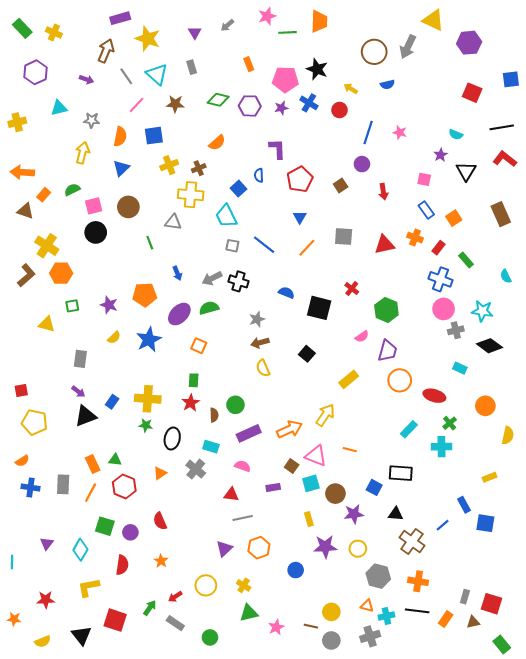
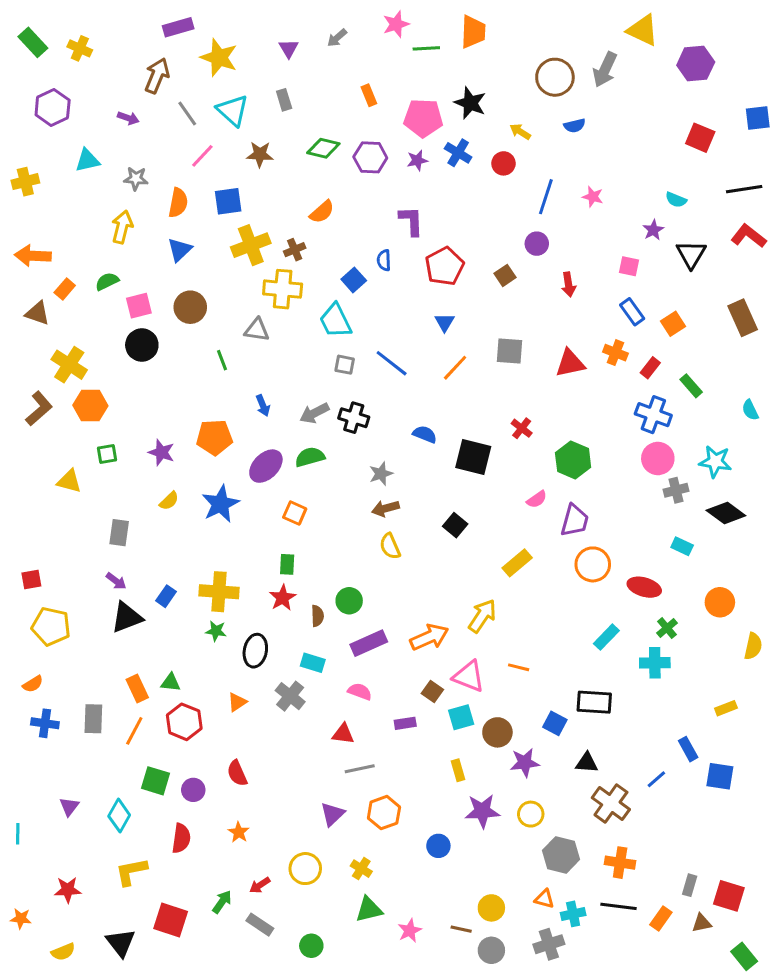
yellow cross: (169, 165) -> (251, 245), size x1.4

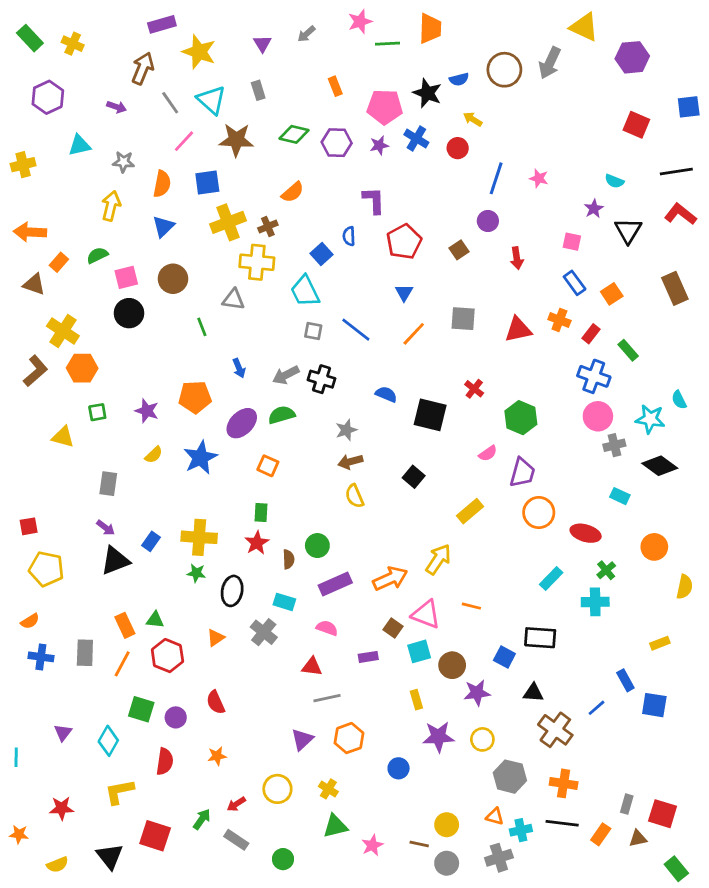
blue semicircle: (575, 126) -> (459, 79), moved
brown star: (260, 154) -> (236, 140), size x1.4
cyan semicircle: (750, 410) -> (679, 400), moved
orange star: (239, 832) -> (217, 756), turned 30

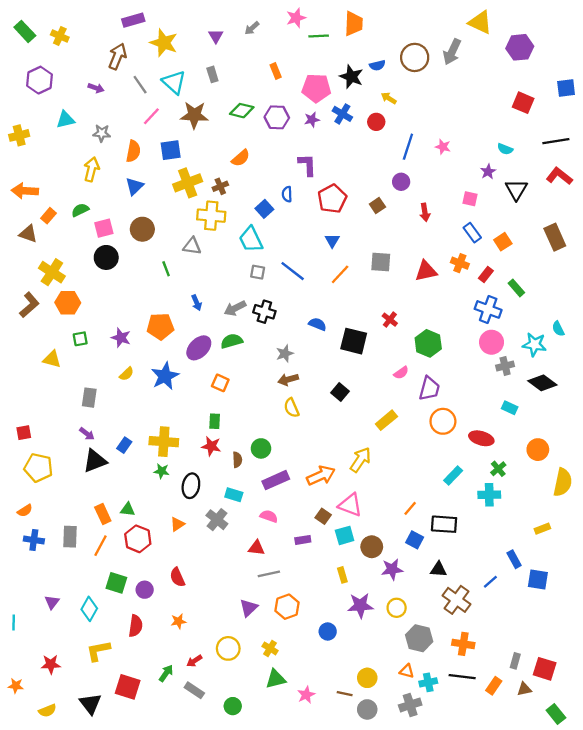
red star: (257, 543) -> (211, 446), turned -30
yellow semicircle: (685, 587) -> (563, 482), size x1.4
orange line: (471, 606) -> (410, 508), moved, turned -63

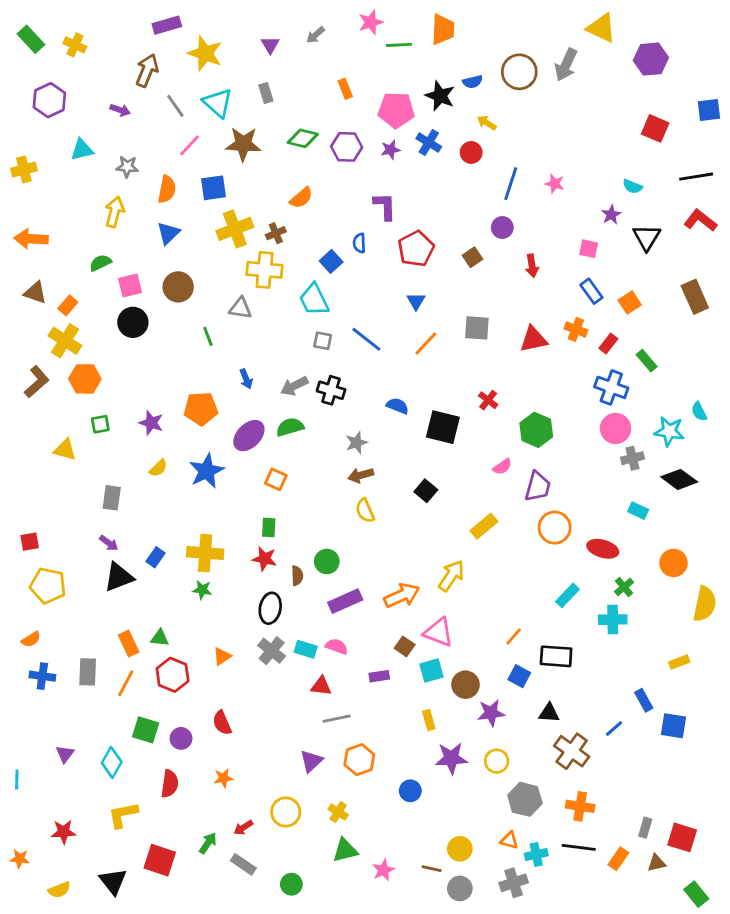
orange rectangle: (49, 216) -> (68, 305), moved
black ellipse: (191, 486) -> (270, 608), moved
cyan rectangle: (234, 495) -> (306, 649), moved

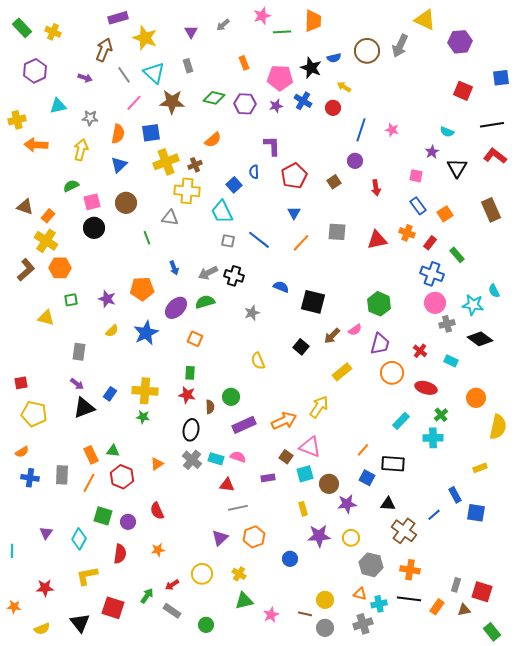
orange arrow: (31, 239) -> (36, 145), moved
red cross: (488, 400) -> (420, 351), moved
brown arrow: (361, 475) -> (332, 336), moved, turned -30

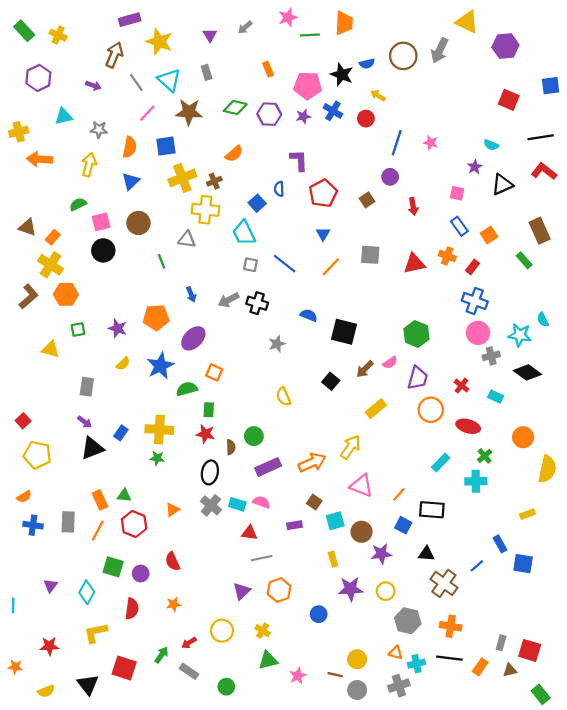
black triangle: (457, 168) -> (502, 184), turned 35
green rectangle: (457, 255) -> (524, 260), moved
green semicircle: (205, 302) -> (187, 389), moved
red square: (21, 383) -> (23, 421), turned -32
pink triangle: (310, 447) -> (362, 486), moved

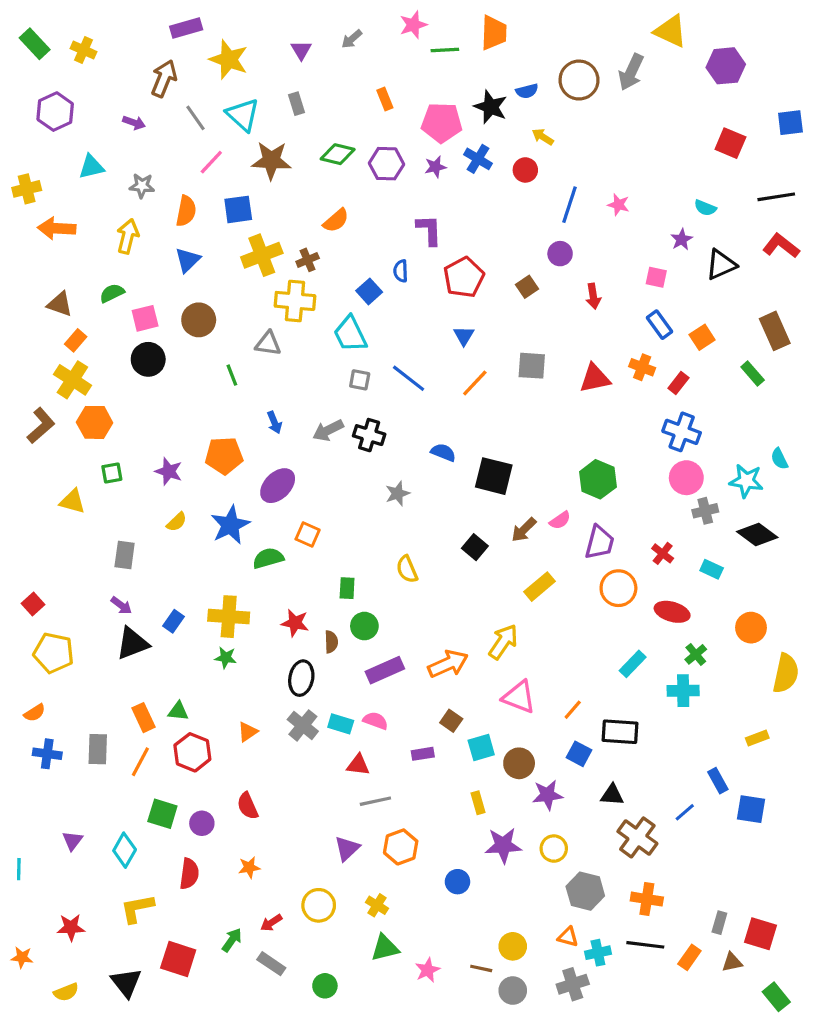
brown triangle: (27, 227) -> (60, 304), moved
green rectangle: (209, 410) -> (347, 588), moved

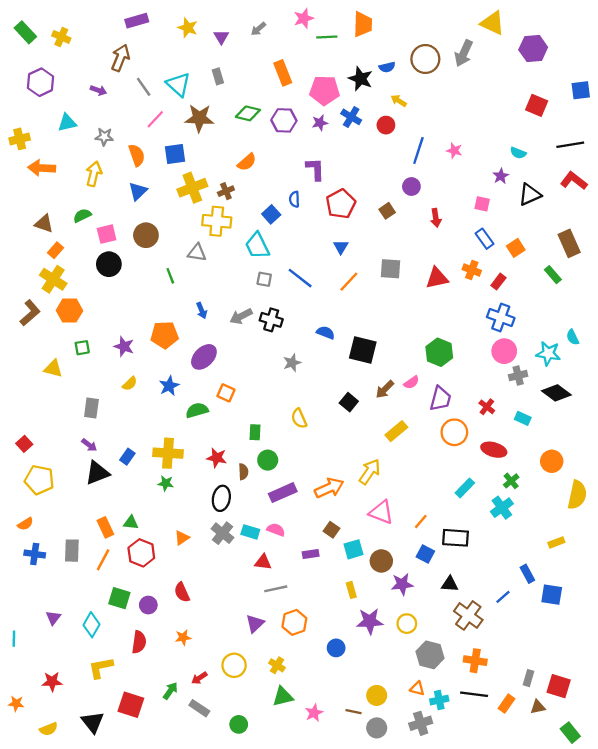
yellow star: (229, 60) -> (188, 28), moved, size x0.7
orange rectangle: (385, 99) -> (283, 73), size x1.5
orange semicircle: (186, 211) -> (137, 155), turned -30
blue star: (230, 525) -> (169, 386), size x0.7
cyan cross: (683, 691) -> (502, 508), turned -35

